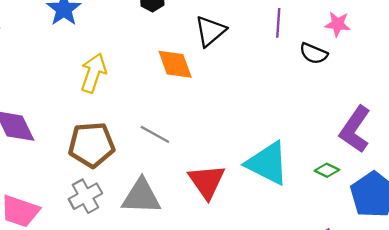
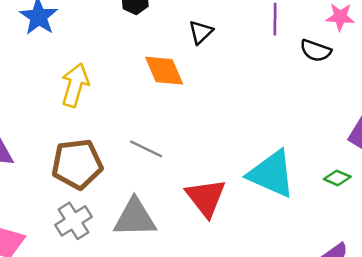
black triangle: (210, 31) -> (201, 32), size x0.7

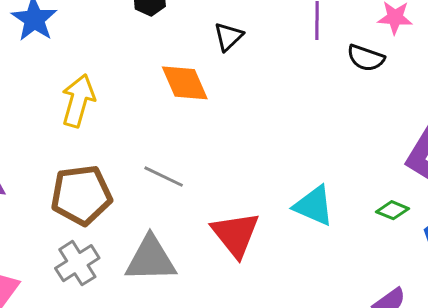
cyan triangle: (272, 174) -> (314, 206), size x0.7

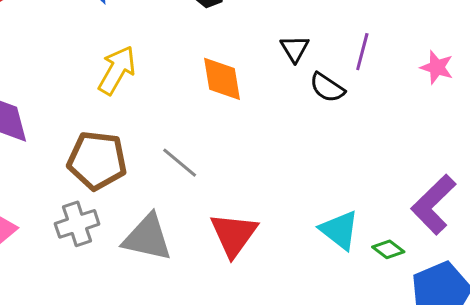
black triangle: (228, 37) -> (295, 49), moved, turned -32
black semicircle: (366, 58) -> (327, 88), moved
cyan triangle: (314, 206) -> (339, 230), moved

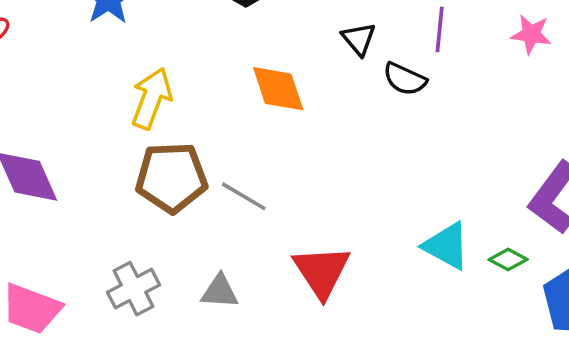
brown pentagon: (97, 160) -> (171, 177), moved
gray triangle: (147, 238) -> (220, 292), size x0.6

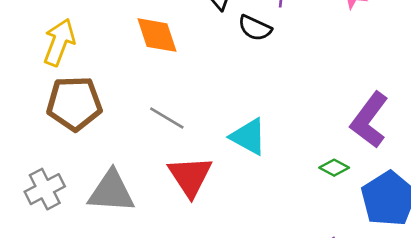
gray line: (244, 196) -> (167, 118), moved
cyan triangle: (446, 246) -> (248, 137), moved
gray triangle: (220, 292) -> (111, 192), size x1.6

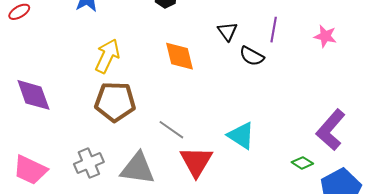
gray line: (167, 118) -> (171, 130), moved

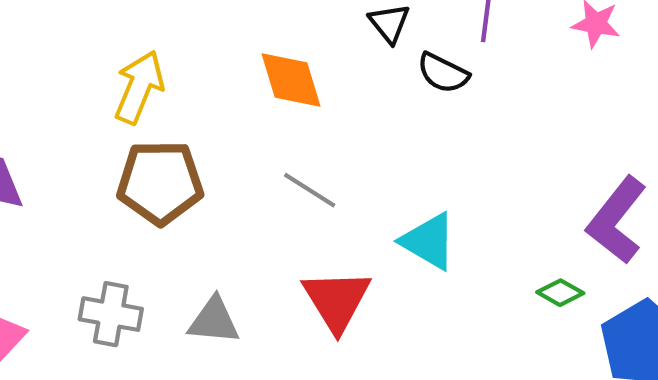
gray line: (171, 130) -> (310, 190), moved
gray cross: (89, 163) -> (111, 314), turned 36
gray triangle: (138, 168) -> (214, 321), size x0.7

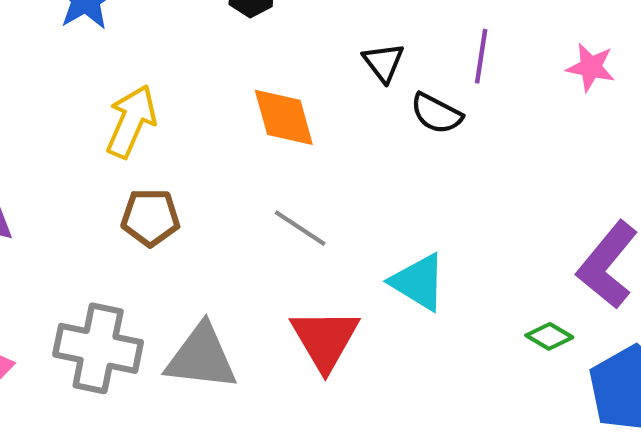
brown pentagon: (160, 182) -> (150, 217), size x0.7
gray cross: (111, 314) -> (98, 348), size x1.4
gray triangle: (214, 321) -> (201, 357), size x1.4

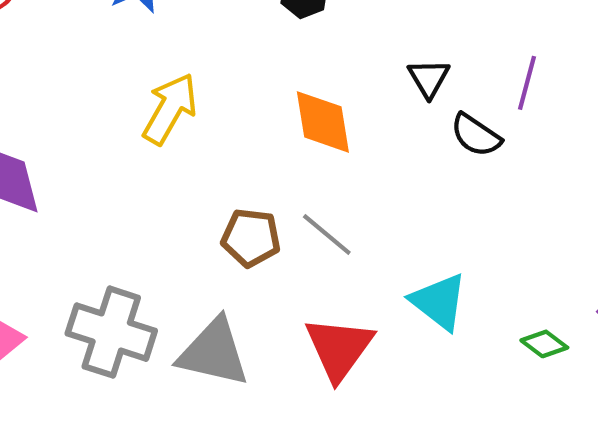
brown pentagon: (150, 217) -> (251, 238), moved
green diamond: (549, 336) -> (544, 344), moved

